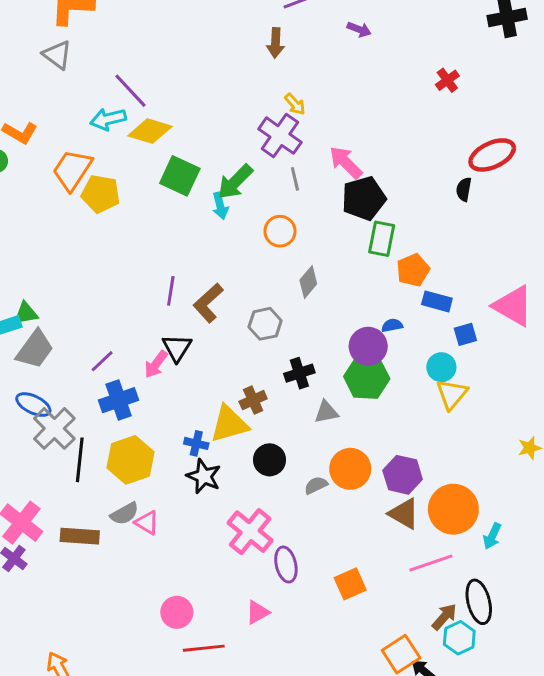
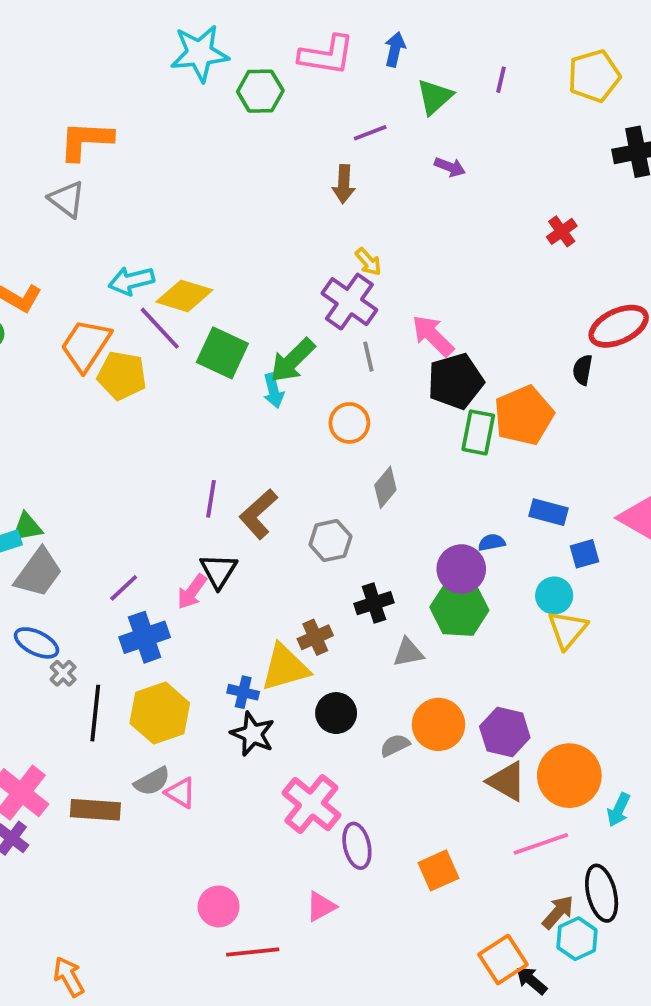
purple line: (131, 91) -> (160, 328), moved
orange pentagon: (413, 270) -> (524, 415), moved, size x1.4
gray cross: (54, 428) -> (63, 673), size x0.5

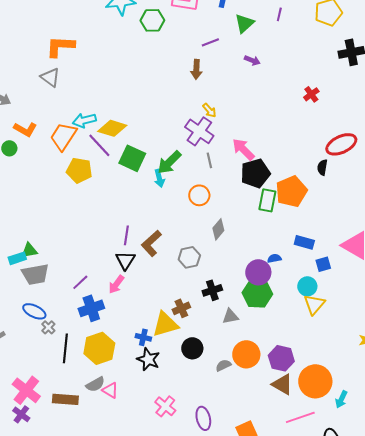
orange trapezoid: (86, 345) -> (63, 136), moved
black triangle: (219, 571) -> (125, 260), moved
gray trapezoid: (38, 573) -> (35, 274), turned 44
pink cross: (311, 804) -> (165, 406), moved, size x0.7

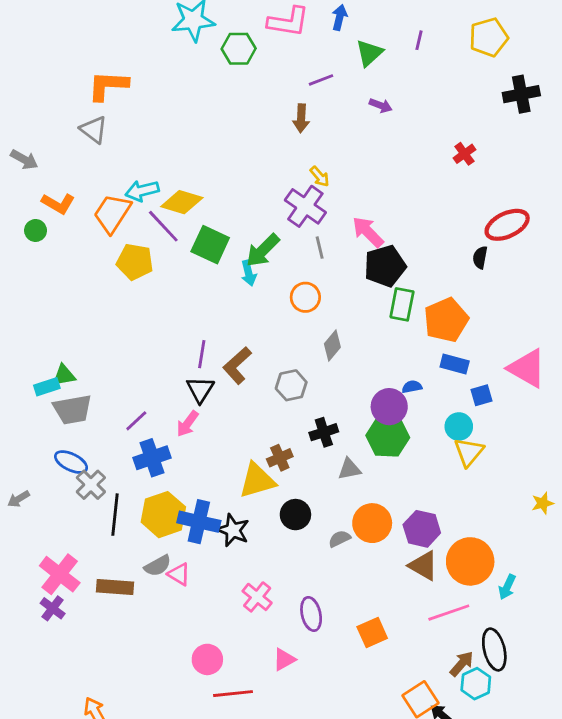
orange pentagon: (291, 191) -> (446, 320), moved
gray cross: (48, 327) -> (91, 485), size x1.5
blue cross: (143, 337) -> (199, 522), moved, size x1.8

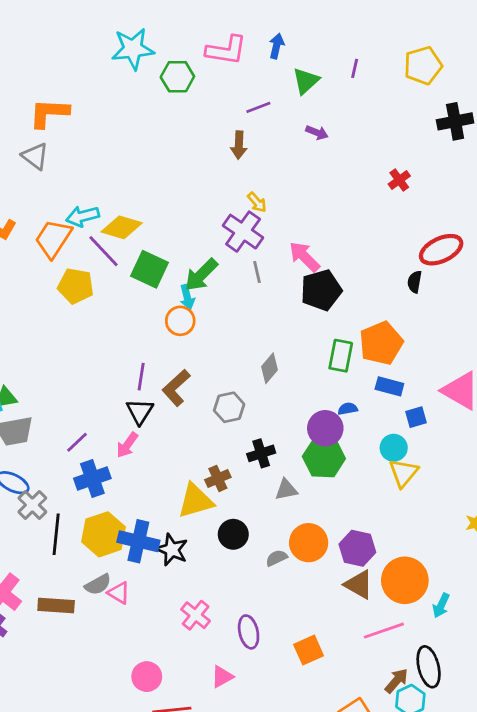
orange circle: (305, 297) -> (180, 321), moved
green rectangle: (402, 304) -> (341, 356), moved

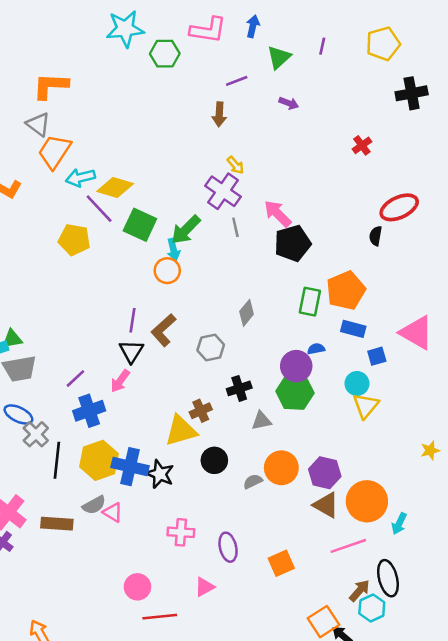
orange trapezoid: (53, 239) -> (54, 152), moved
pink cross: (196, 615) -> (181, 532), turned -35

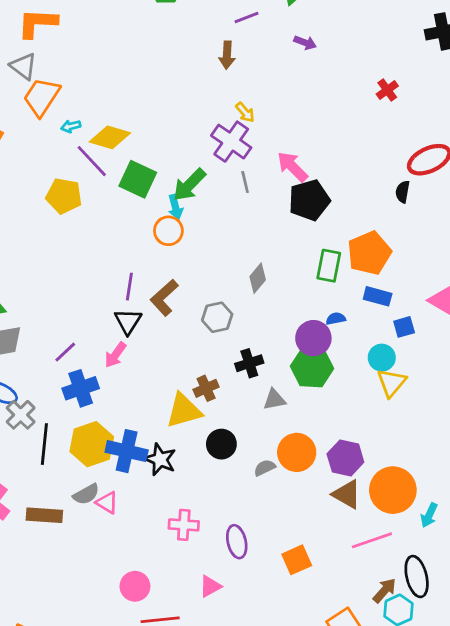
cyan arrow: (80, 178) -> (71, 126), size x0.6

